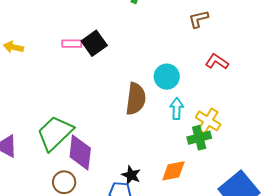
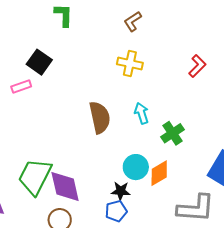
black square: (94, 43) -> (39, 62), moved
red L-shape: (217, 62) -> (197, 66), moved, turned 120
cyan circle: (167, 77) -> (136, 167), moved
yellow cross: (208, 121) -> (130, 63), moved

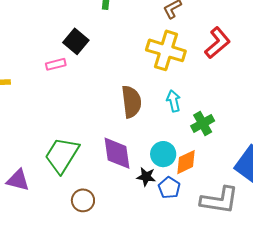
yellow cross: (130, 63) -> (166, 50), size x1.5
red L-shape: (197, 66) -> (218, 43), moved, size x1.4
purple diamond: (65, 186) -> (117, 153), moved
blue pentagon: (116, 211) -> (169, 188), moved, turned -30

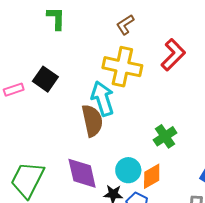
black square: (76, 41) -> (45, 79), moved
cyan arrow: (173, 101) -> (103, 99), moved, size x1.6

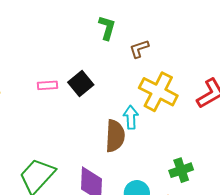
brown L-shape: (125, 25) -> (139, 49), moved
cyan arrow: (103, 99) -> (131, 117), size x0.7

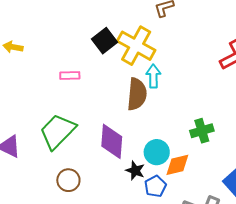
pink rectangle: (47, 85) -> (70, 75), moved
yellow cross: (158, 92) -> (136, 46), moved

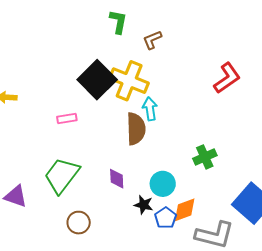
black square: (104, 41) -> (97, 80), size x1.5
purple diamond: (112, 141) -> (117, 179), size x0.6
orange diamond: (177, 165) -> (185, 210), moved

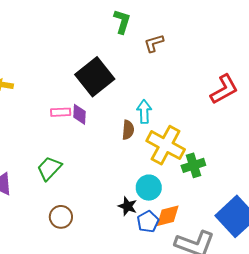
yellow cross: (129, 81) -> (166, 145), moved
brown semicircle: (136, 129) -> (128, 130), size x0.6
green trapezoid: (62, 175) -> (49, 168), size x0.7
purple diamond: (117, 179) -> (79, 114), moved

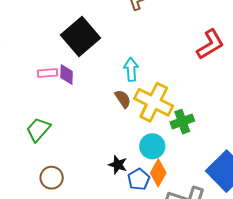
brown semicircle: (128, 130) -> (123, 99), moved, turned -36
cyan circle: (149, 188) -> (152, 146), moved
orange diamond: (168, 216) -> (158, 173), turned -44

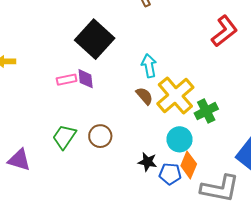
yellow cross: (154, 102) -> (175, 95), turned 30
brown circle: (52, 178) -> (100, 136), moved
blue pentagon: (139, 179) -> (170, 174), turned -30

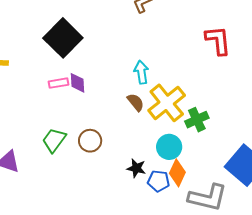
red L-shape: (224, 31) -> (218, 40), turned -60
black square: (95, 39) -> (63, 38), moved

